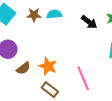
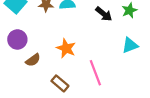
orange star: (48, 66) -> (66, 48), moved

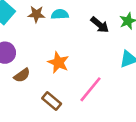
pink line: (95, 73) -> (90, 89), turned 60

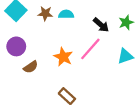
pink line: (90, 89) -> (90, 49), moved
brown rectangle: (52, 101) -> (67, 96), moved

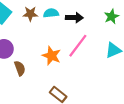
black arrow: (101, 25) -> (74, 18), moved, turned -35
brown semicircle: (31, 67) -> (20, 68), turned -72

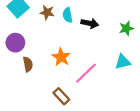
cyan semicircle: (51, 13) -> (68, 15), turned -104
pink line: (78, 46) -> (86, 73), moved

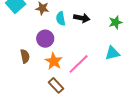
cyan semicircle: (68, 15) -> (61, 19), moved
purple circle: (15, 43) -> (45, 39), moved
orange star: (61, 57) -> (54, 61), moved

